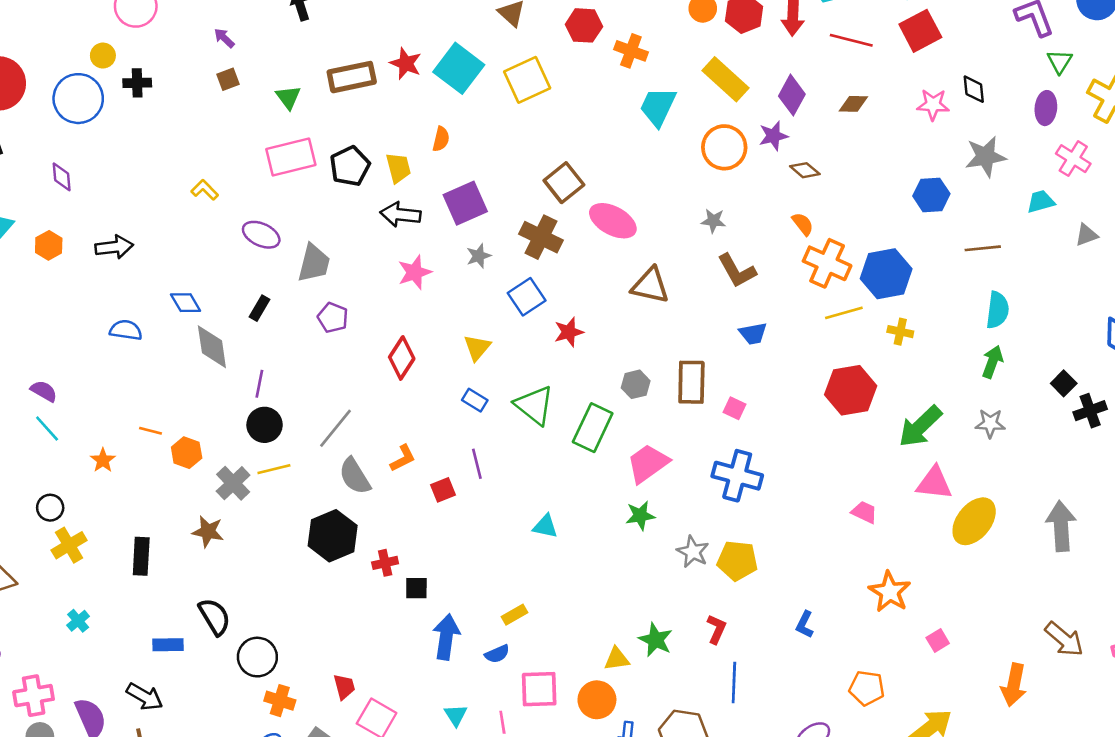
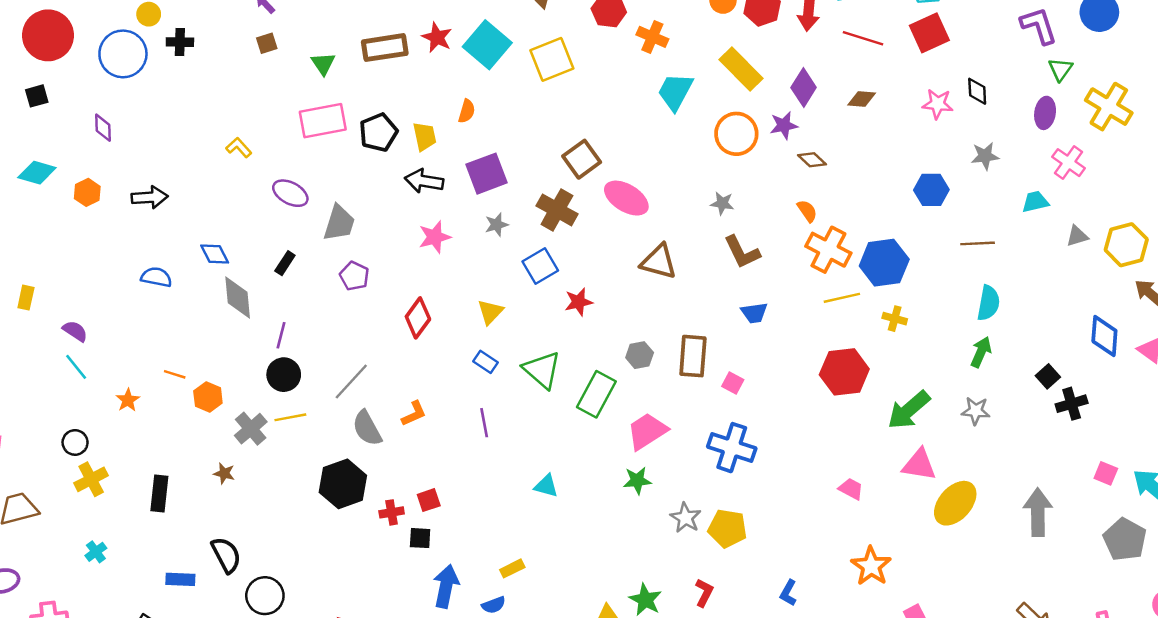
gray star: (985, 157) -> (985, 156), size x0.7
red square: (443, 490) -> (429, 500), moved
brown star: (208, 532) -> (224, 473), size x0.7

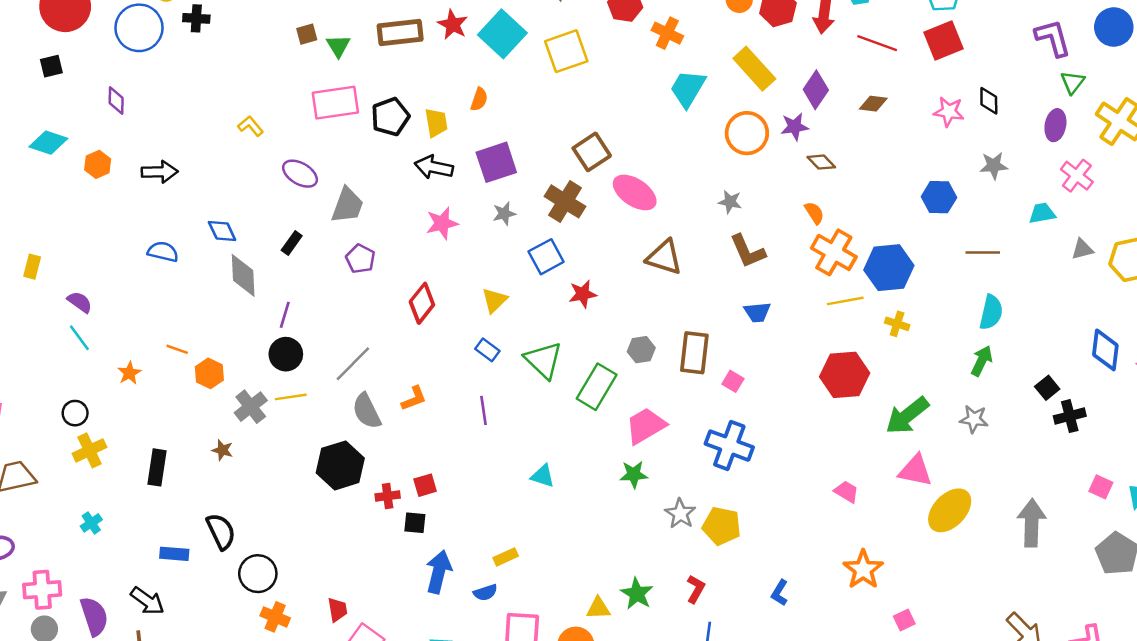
brown square: (267, 43) -> (307, 34), moved

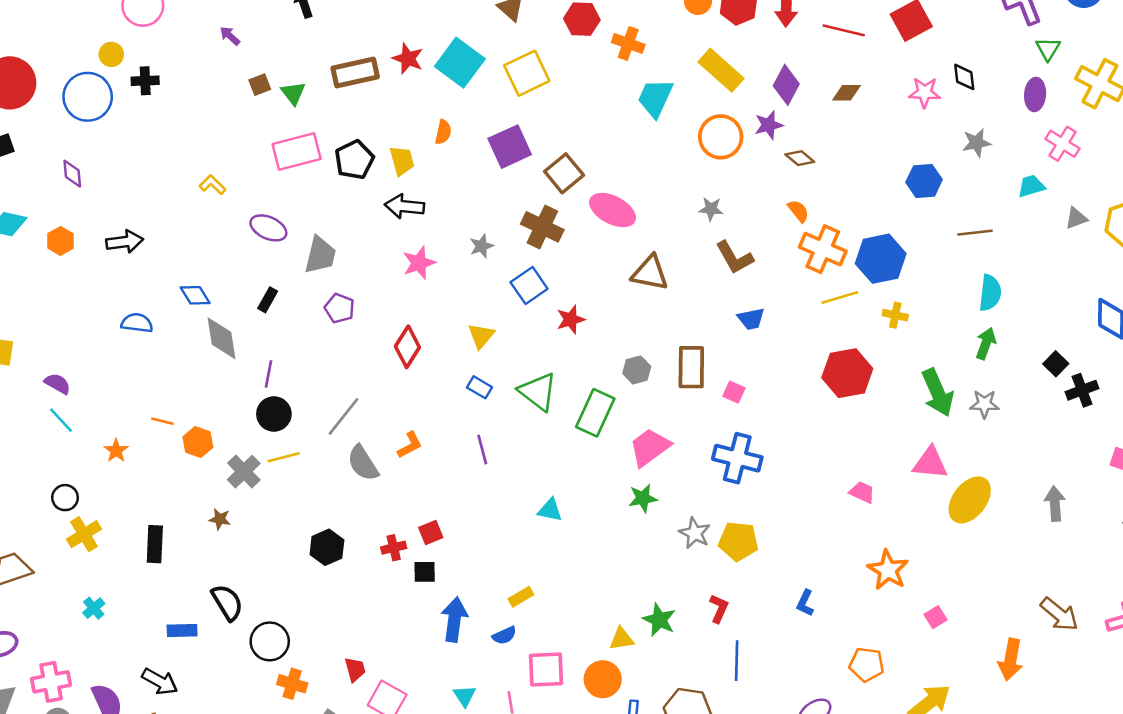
purple square: (496, 162) -> (510, 147), moved
green arrow: (907, 416) -> (938, 393), moved, turned -69
black hexagon: (340, 465) -> (327, 547), moved, size x0.7
gray arrow: (1032, 523) -> (1055, 504), size x0.7

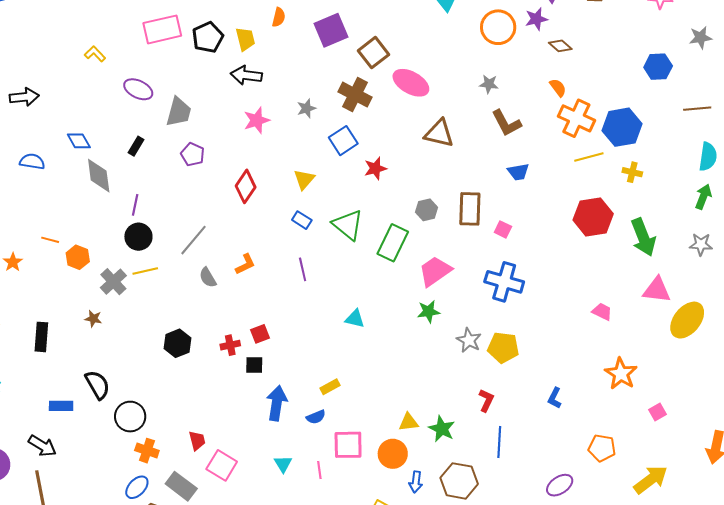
green arrow: (938, 393) -> (643, 237), moved
gray semicircle: (363, 463) -> (208, 278), size x0.7
green star: (659, 620) -> (442, 429), moved

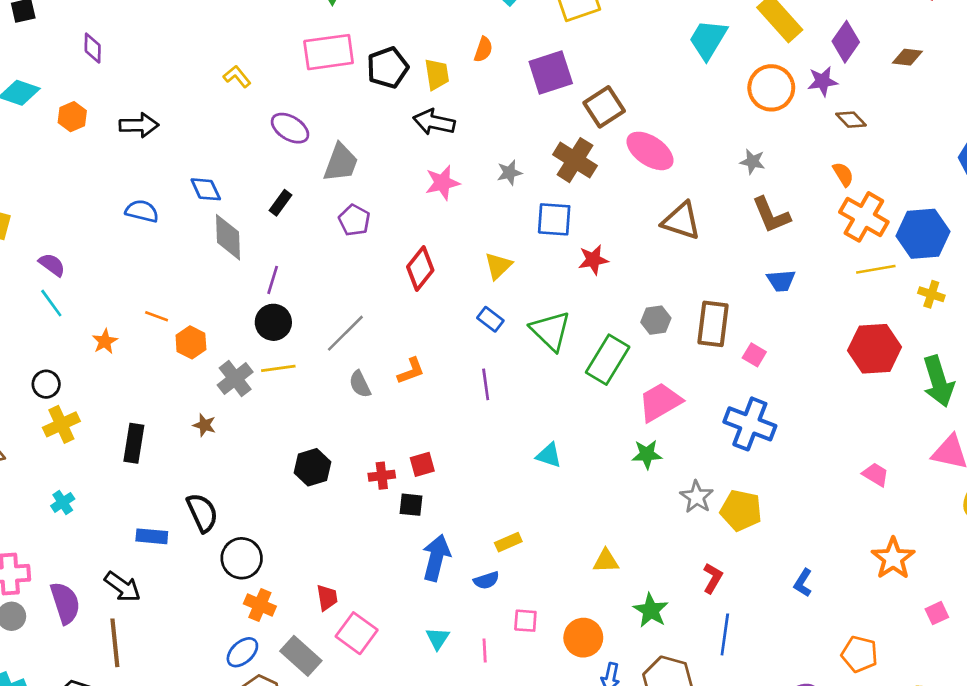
blue square: (343, 141) -> (554, 219), turned 32
yellow triangle: (409, 422) -> (606, 561), moved
pink square: (348, 445) -> (525, 621), size x0.6

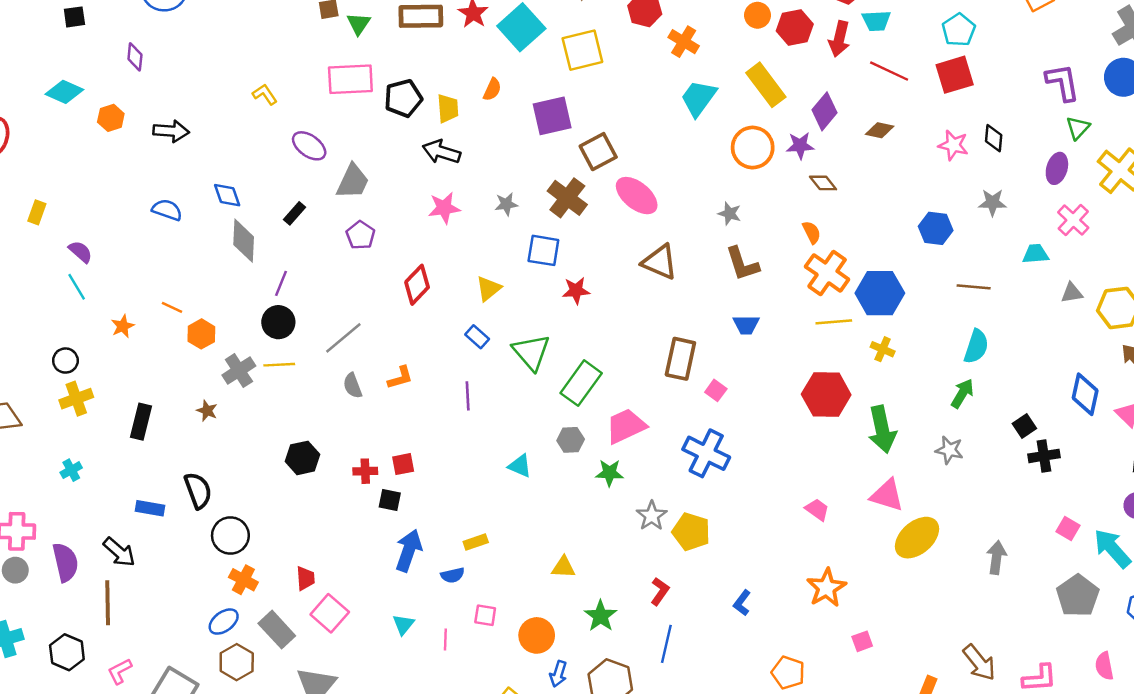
gray hexagon: (656, 320) -> (571, 440), moved

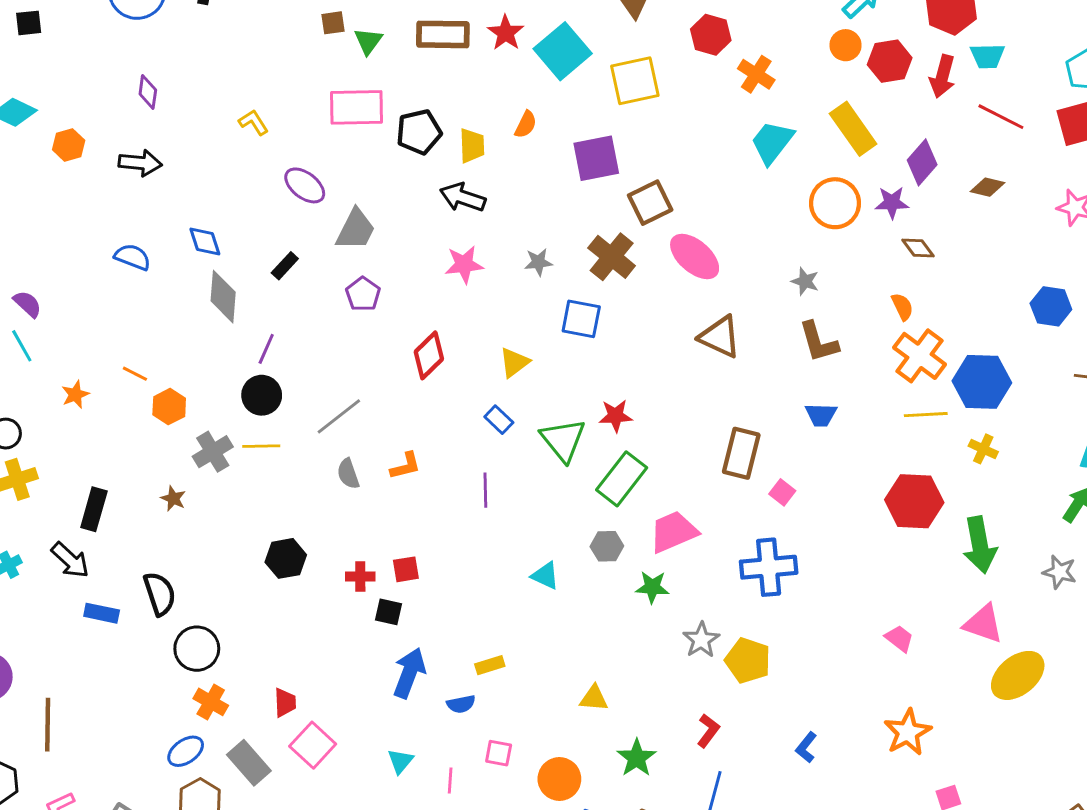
purple diamond: (135, 57) -> (148, 92), moved
red star: (576, 291) -> (616, 416), moved
blue cross: (706, 453) -> (769, 567), turned -33
black arrow: (119, 552) -> (70, 560), moved

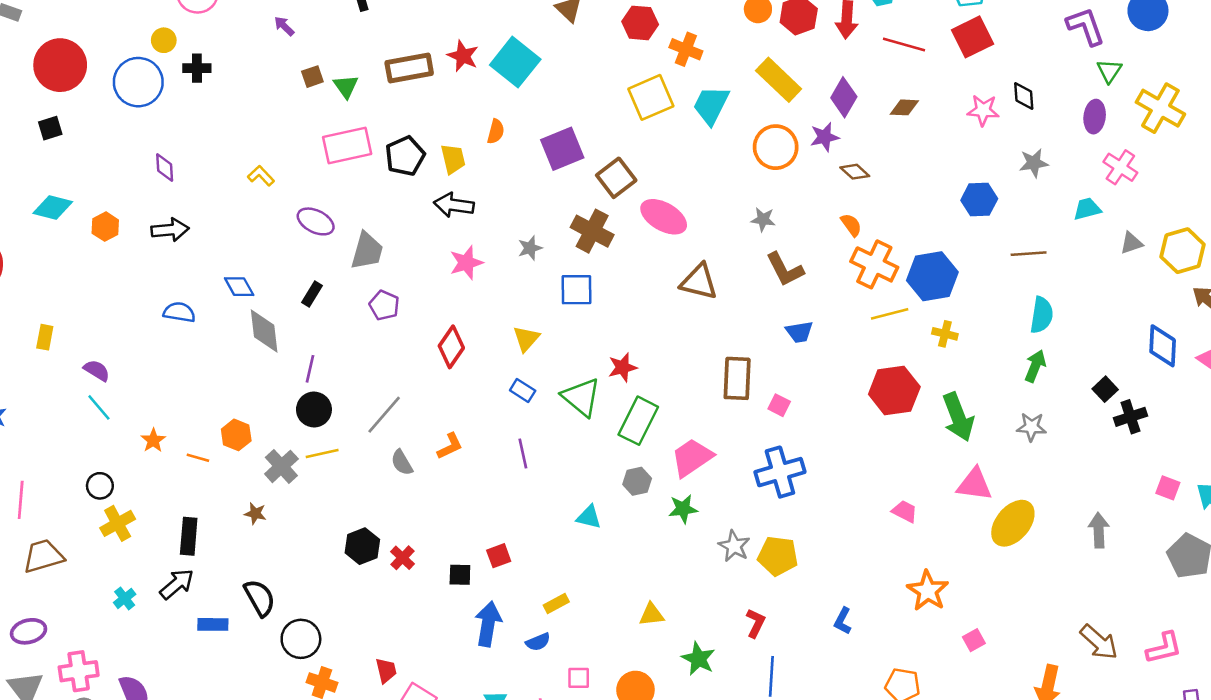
yellow square: (635, 81) -> (651, 97), moved
orange line: (135, 374) -> (198, 458), moved
black arrow: (70, 560) -> (177, 584), turned -72
red square: (406, 569) -> (499, 556), moved
red cross: (360, 576) -> (402, 558), moved, turned -35

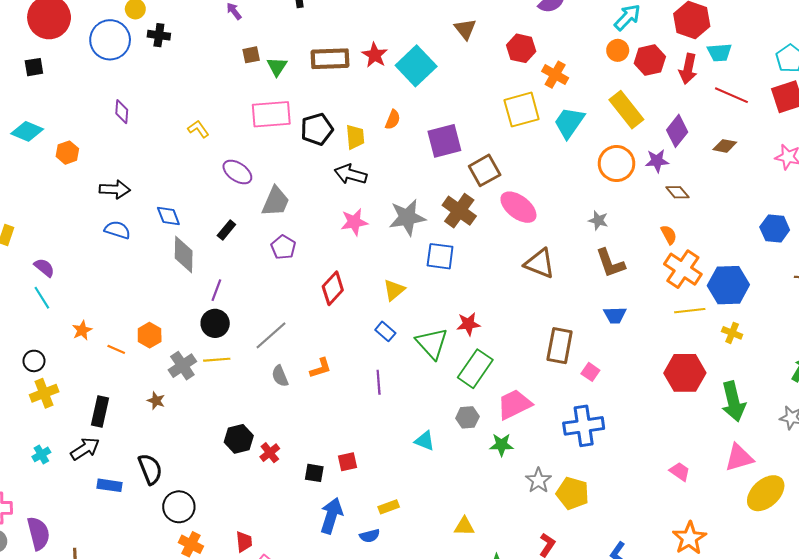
black arrow: (170, 230) -> (115, 189), moved
gray star: (530, 248) -> (407, 217), size x1.8
pink triangle: (975, 484) -> (739, 458), turned -32

